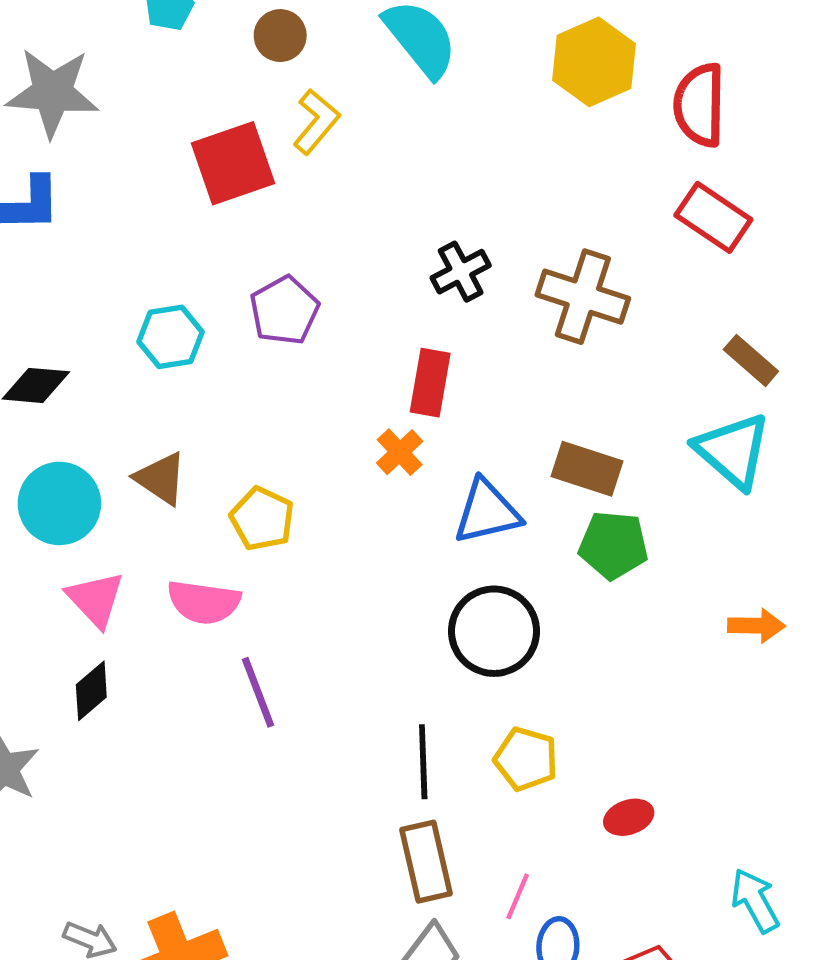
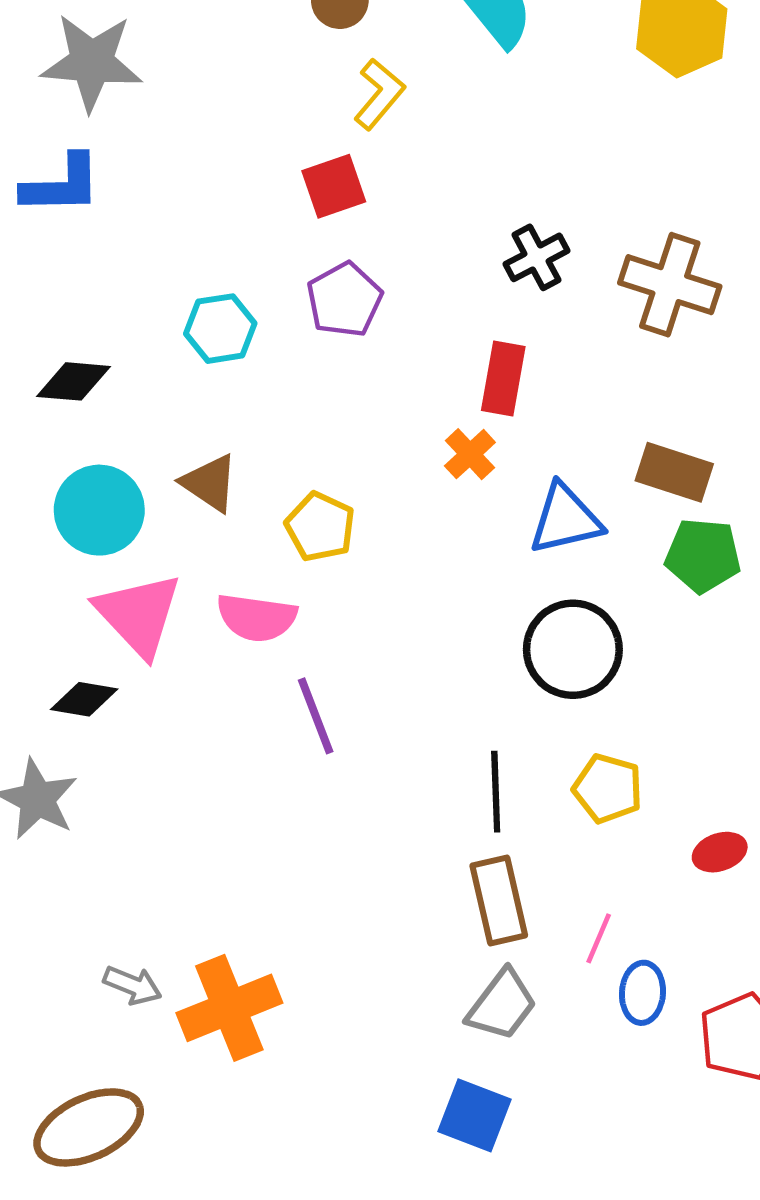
red square: (233, 163) -> (334, 186), moved, size x0.7
pink triangle: (96, 599) -> (139, 615), size x1.4
black diamond: (91, 691) -> (84, 699), moved, turned 50

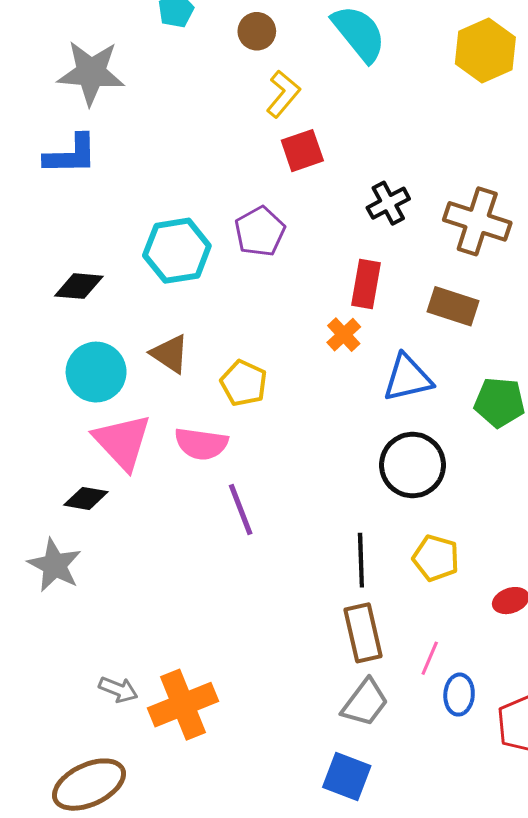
red square: (334, 186) -> (302, 151), moved
cyan hexagon: (220, 329) -> (177, 251), size x1.4
brown rectangle: (674, 472) -> (453, 306), moved

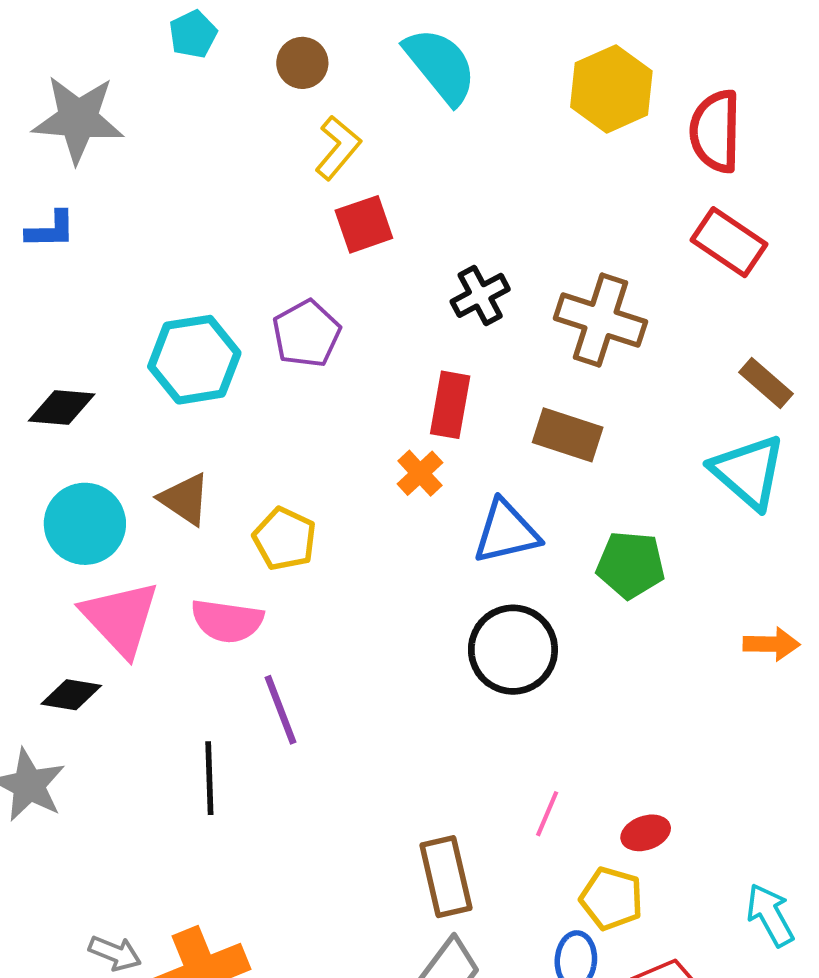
blue L-shape: (71, 155) -> (51, 230), size x0.7
yellow pentagon: (436, 558) -> (611, 899), moved
black line: (361, 560) -> (209, 778), moved
pink line: (430, 658) -> (547, 814), moved

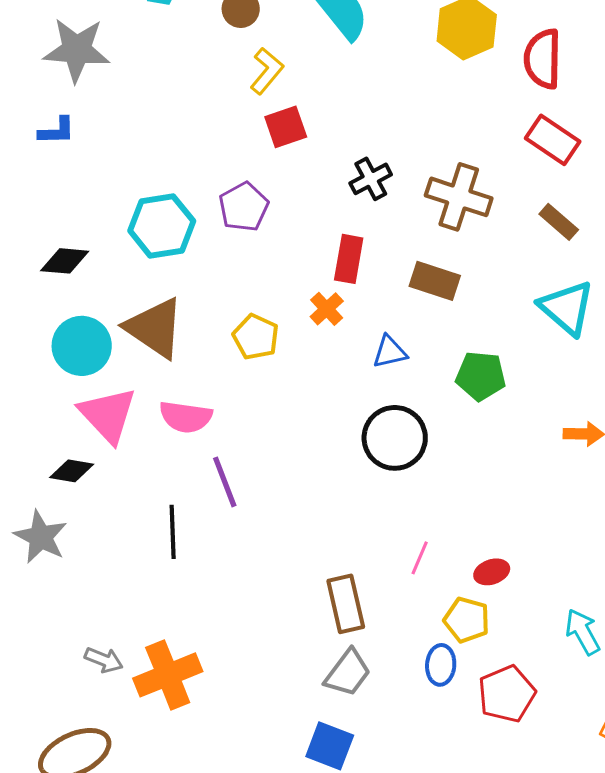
brown rectangle: (766, 383) -> (559, 222), moved
brown triangle: (185, 499) -> (155, 328), size x1.6
blue triangle: (506, 532) -> (390, 352), size x0.7
yellow pentagon: (285, 539) -> (256, 337), moved

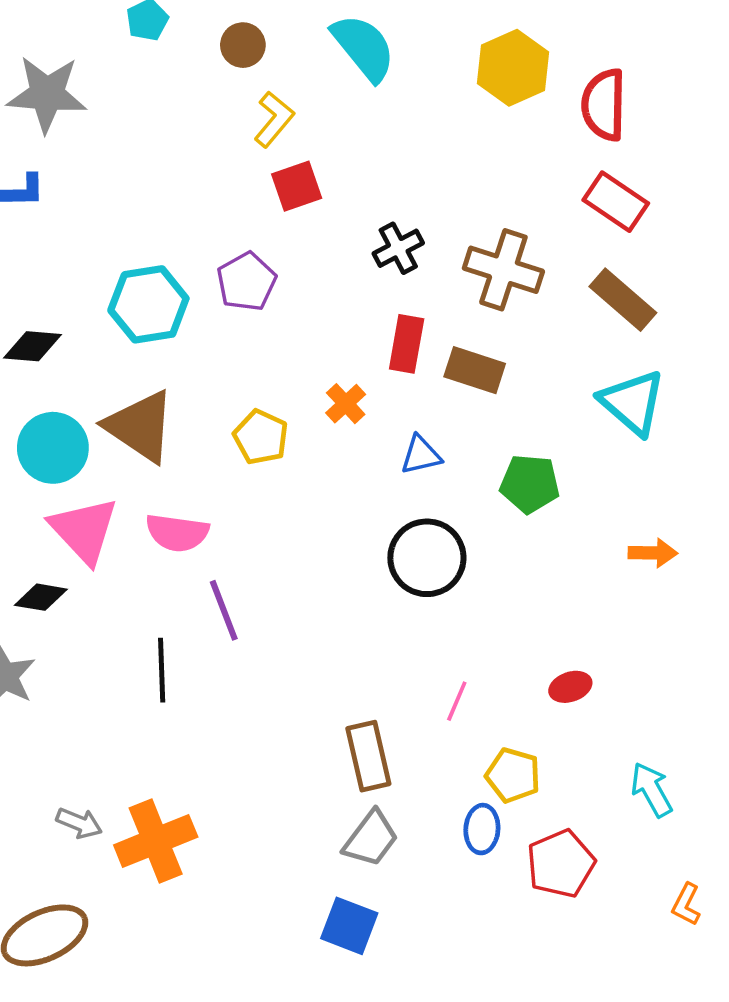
brown rectangle: (559, 222) -> (623, 300), size x1.4
red rectangle: (349, 259) -> (407, 344), moved
red ellipse: (492, 572) -> (570, 687), moved

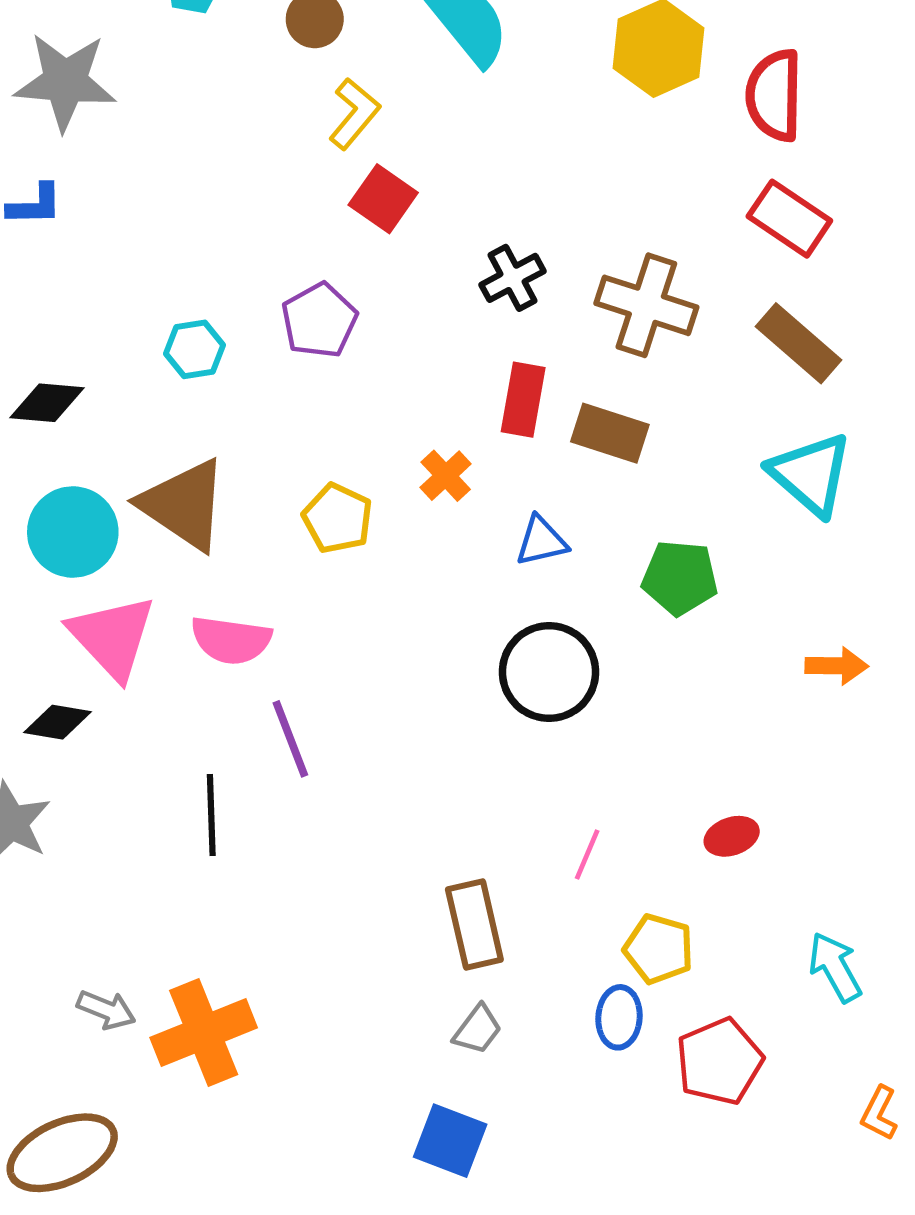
red square: (297, 186) -> (383, 199), turned -36
cyan hexagon: (148, 304) -> (195, 349), size x0.6
gray trapezoid: (371, 839) -> (478, 1030), size x0.7

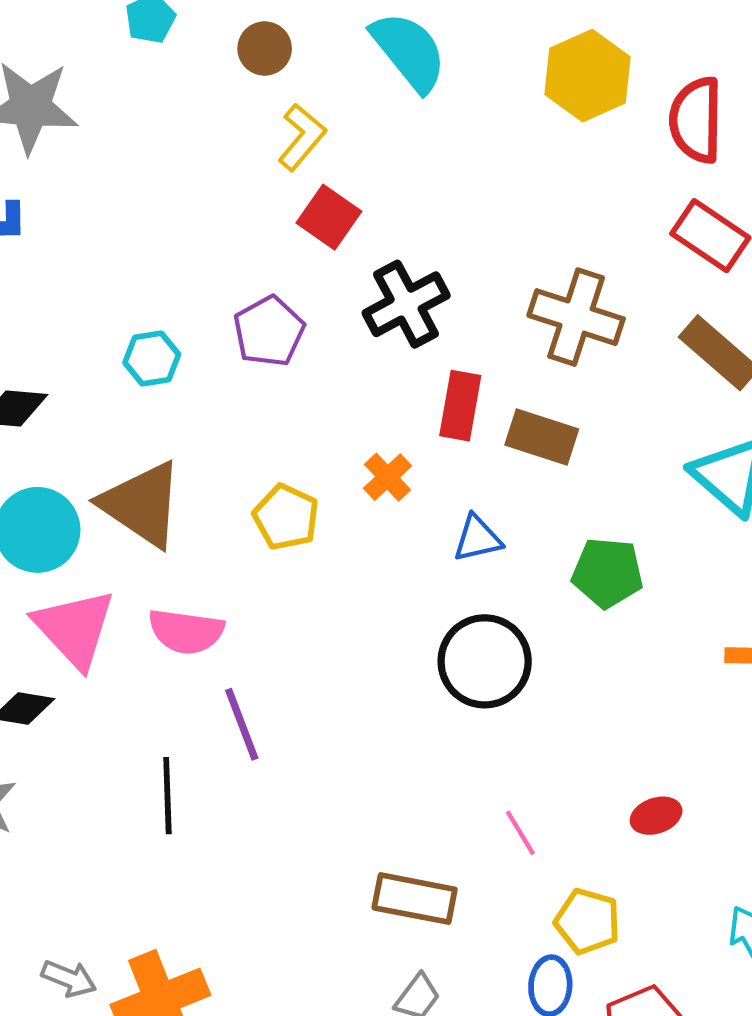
black cross: (513, 278) -> (406, 304), moved, size x1.4
pink line: (587, 855) -> (520, 833), turned -54
brown rectangle: (474, 925) -> (415, 899), turned -66

